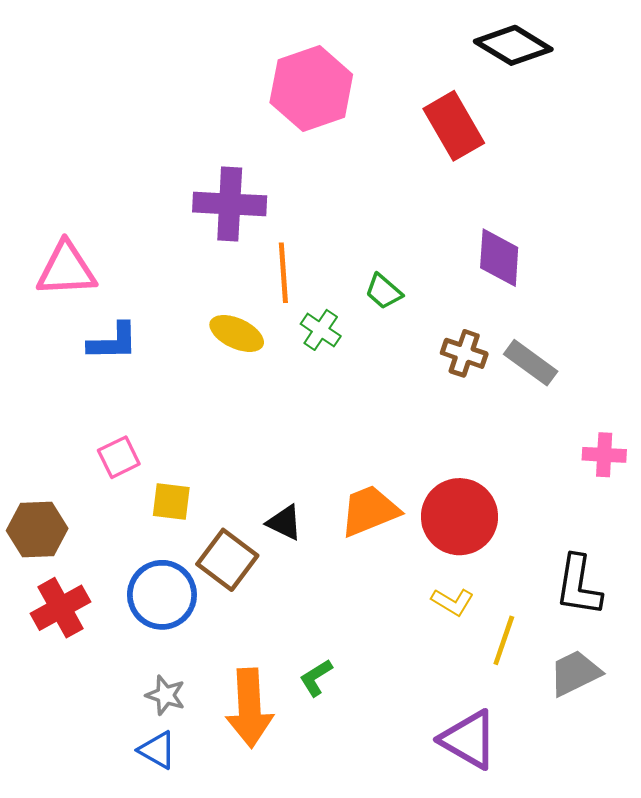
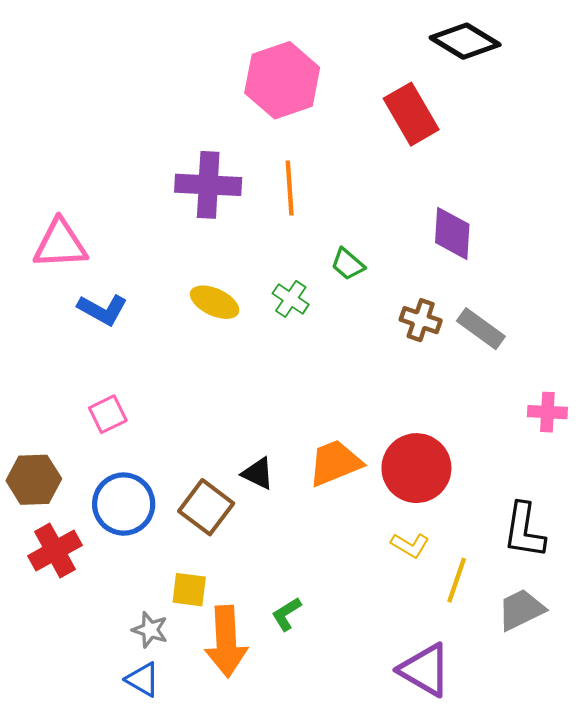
orange line: (283, 273) -> (290, 188), moved
blue L-shape: (113, 342) -> (103, 310), turned 30
yellow square: (171, 501) -> (189, 590), moved
blue circle: (162, 595) -> (124, 504), moved

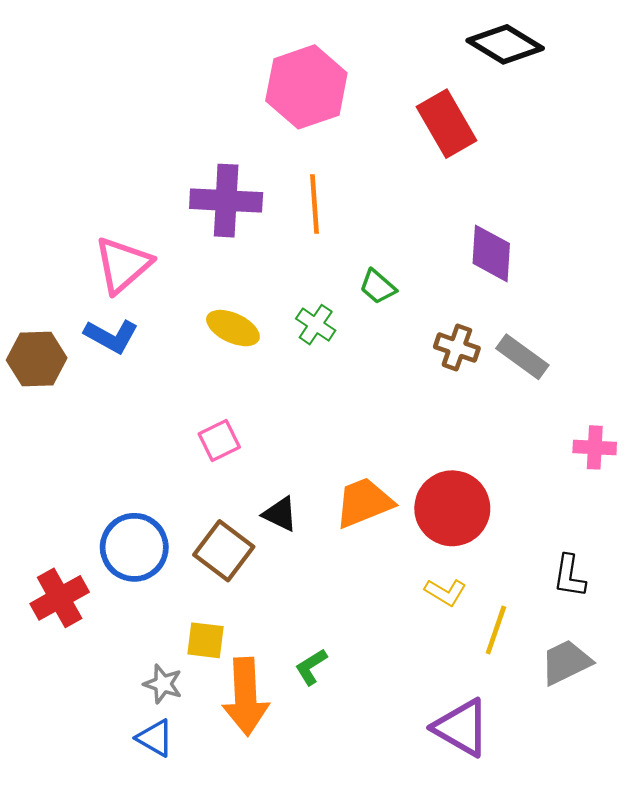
pink triangle: (60, 244) -> (123, 265), moved, turned -38
pink square: (108, 414) -> (219, 441), moved
brown hexagon: (34, 480) -> (37, 359), moved
black L-shape: (524, 530) -> (569, 576), size x0.7

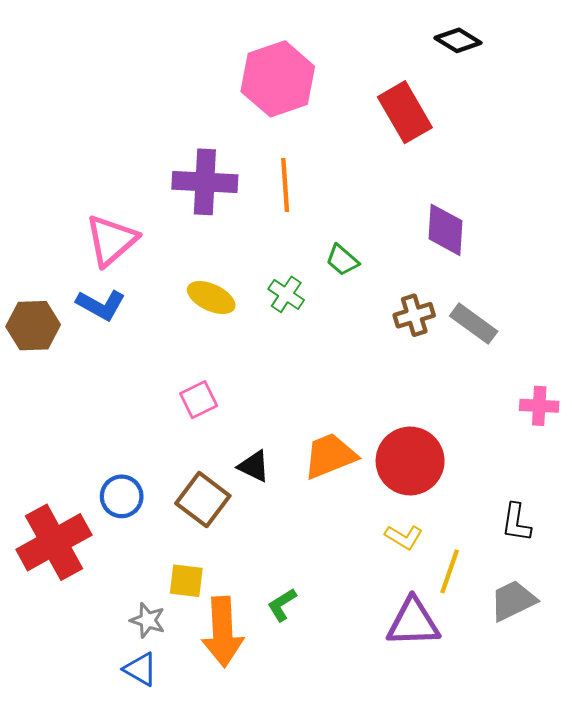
black diamond: (505, 44) -> (458, 40), size x0.7
brown cross: (457, 348) -> (414, 315), turned -36
blue circle: (134, 547) -> (122, 496), size x0.7
red cross: (60, 598) -> (54, 542), size x1.4
purple triangle: (461, 728) -> (413, 622), moved, turned -32

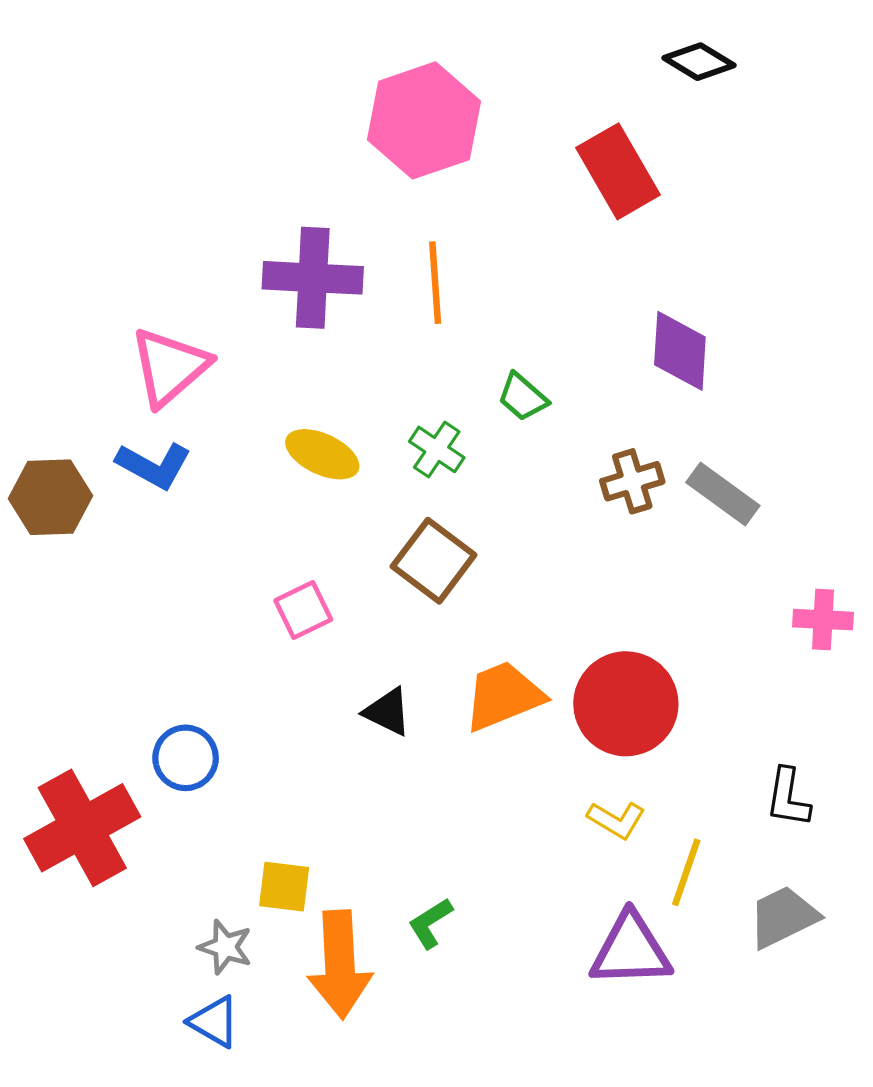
brown square: (203, 500) -> (434, 561), moved

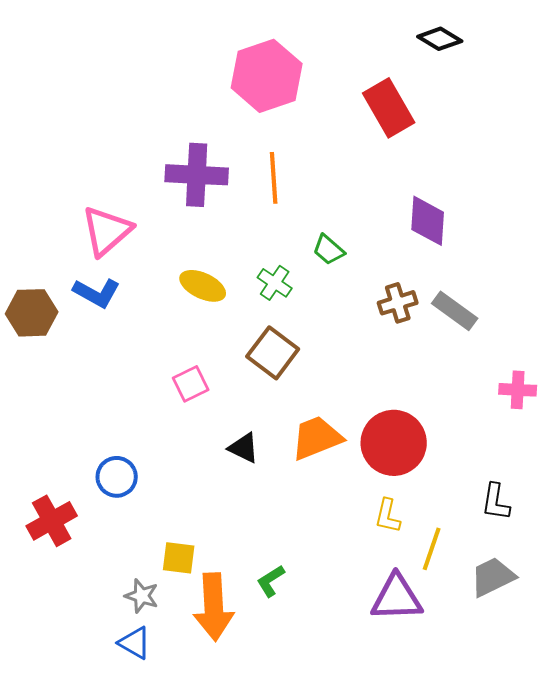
yellow L-shape: (616, 820) -> (388, 516), turned 72
red cross: (82, 828) -> (52, 521), size x0.7

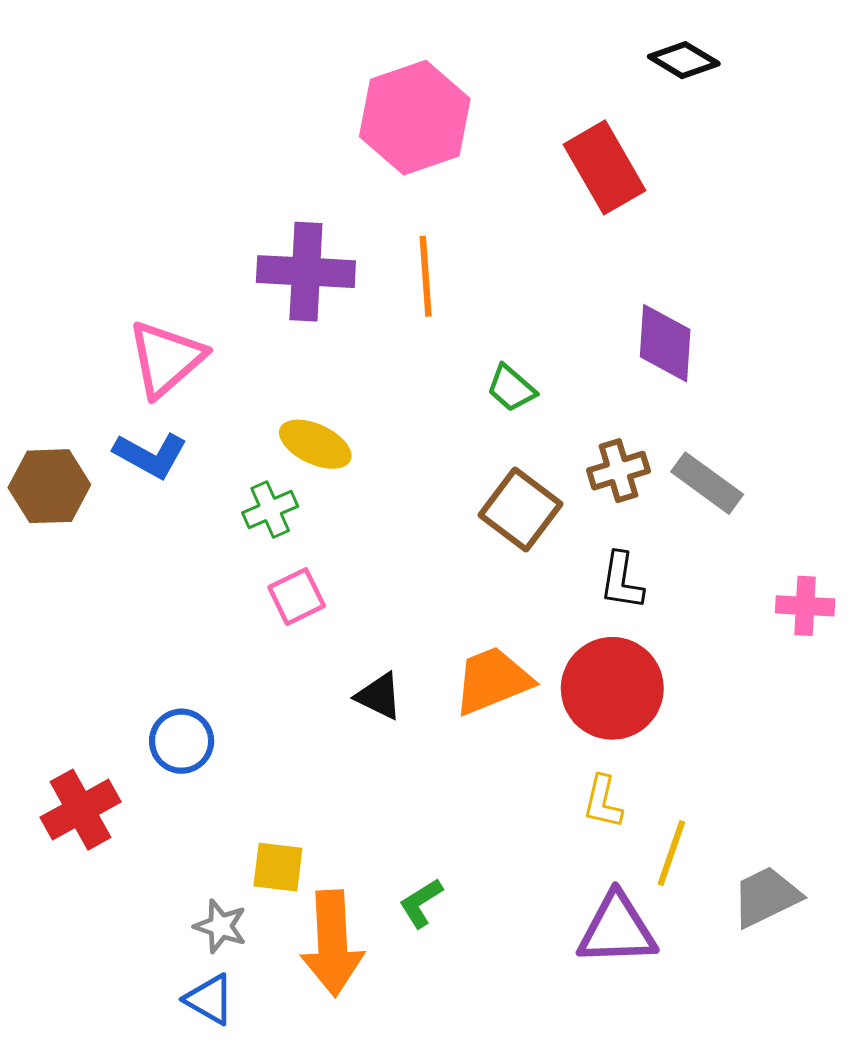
green cross: (275, 283) -> (270, 509), moved, turned 32
brown square: (273, 353) -> (521, 509), moved
black L-shape: (496, 502) -> (622, 581), moved

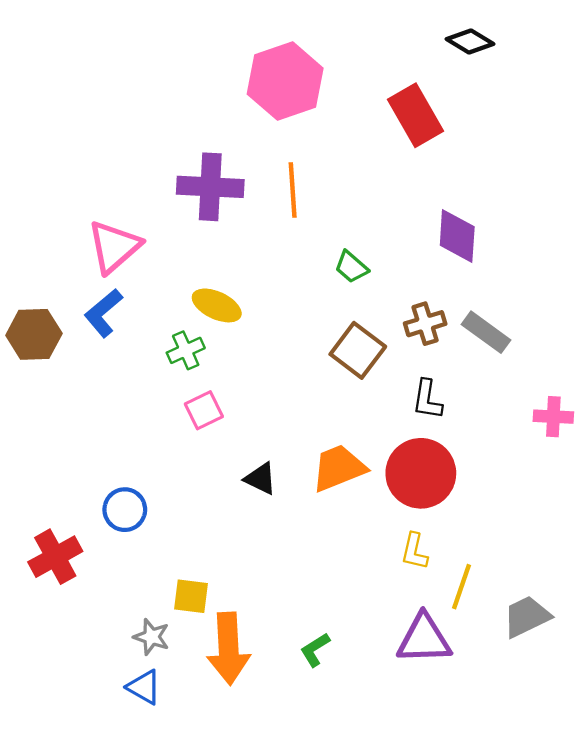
blue L-shape: (150, 455) -> (103, 313), turned 111
green L-shape: (421, 903) -> (315, 650), moved

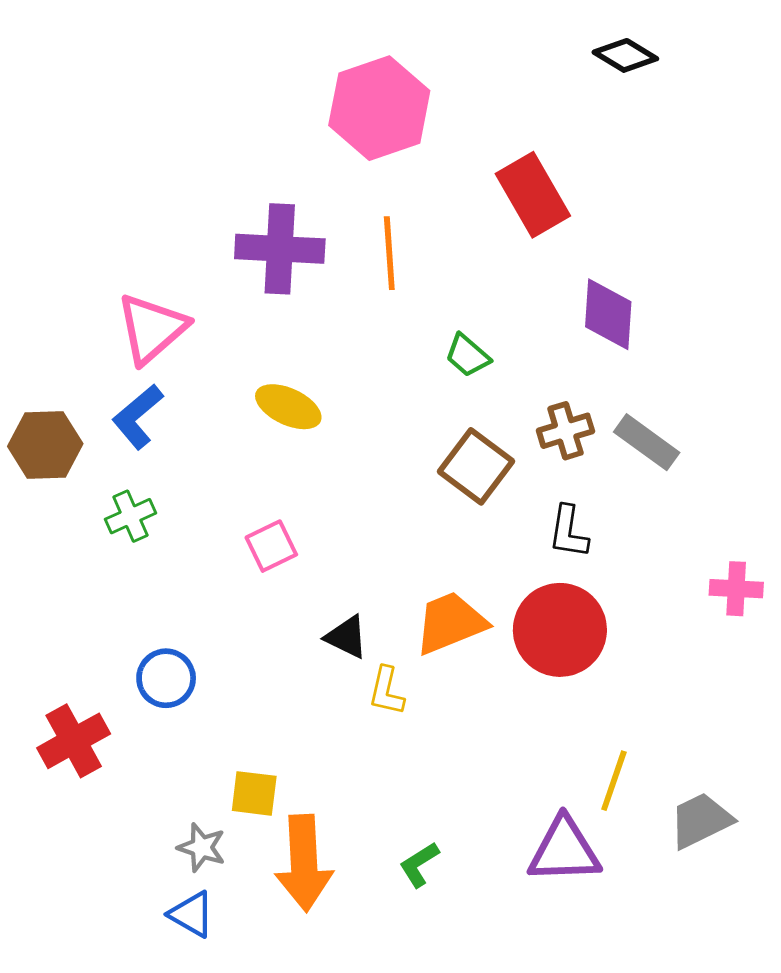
red rectangle: (415, 115) -> (533, 195), moved
green cross: (186, 350) -> (130, 516), moved
pink cross: (553, 417) -> (736, 589), moved
yellow L-shape: (414, 551) -> (386, 691), moved

